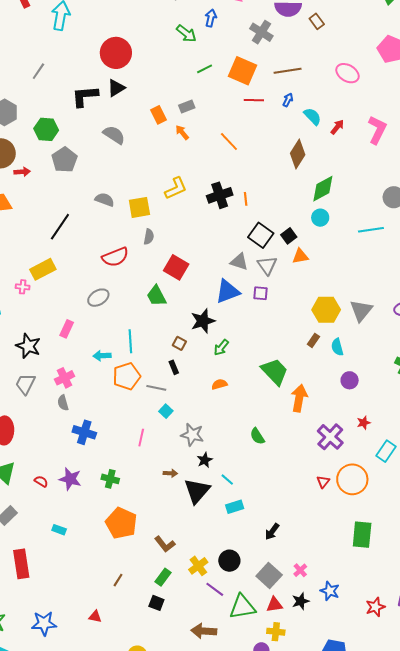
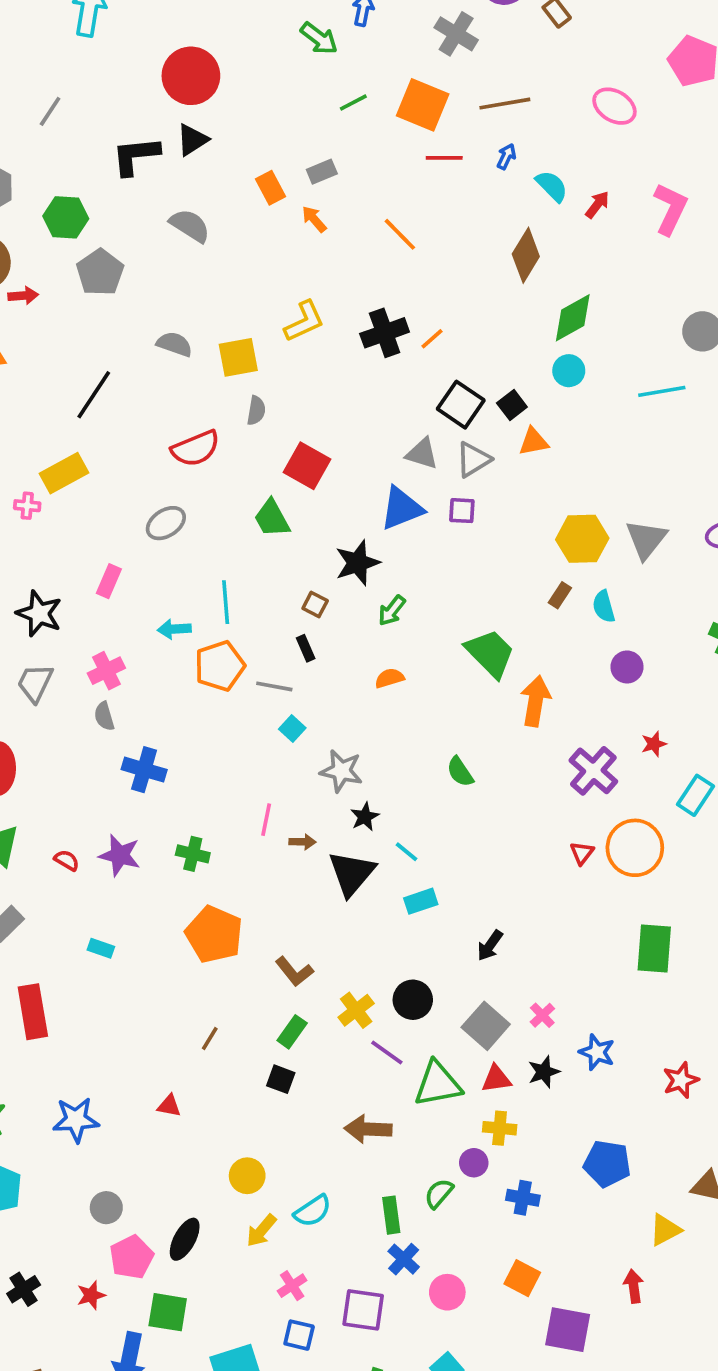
orange line: (246, 199) -> (432, 339), turned 56
gray triangle: (267, 265) -> (473, 459), turned 35
pink line: (141, 438) -> (266, 820), moved

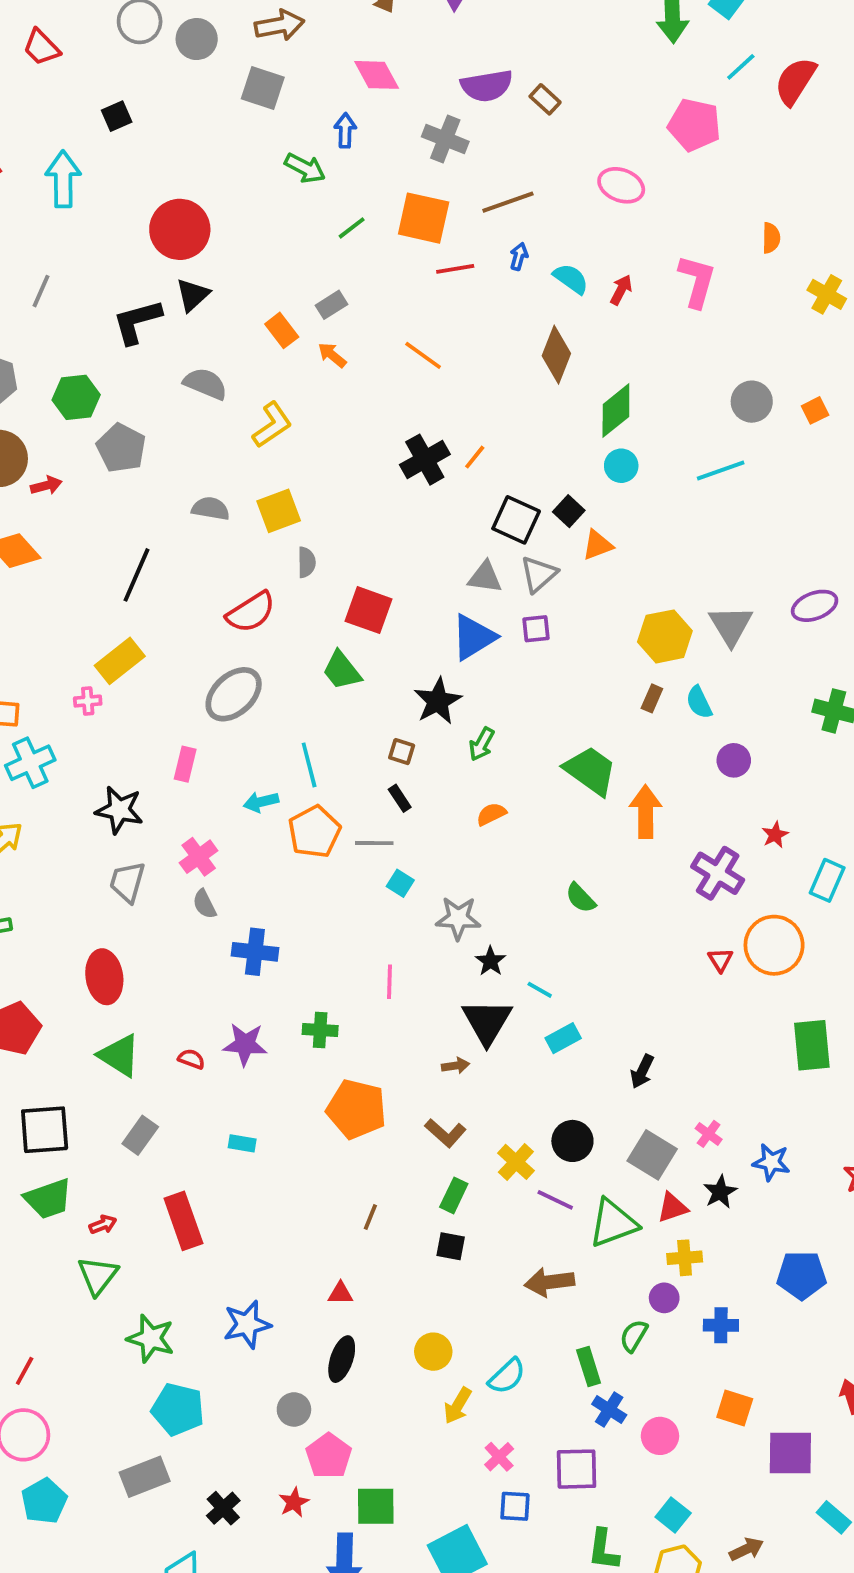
yellow L-shape: (304, 321) -> (272, 425), moved
gray ellipse: (166, 523) -> (234, 694), size x1.4
brown arrow: (302, 842) -> (456, 1066), moved
black ellipse: (185, 1239) -> (342, 1359), moved

